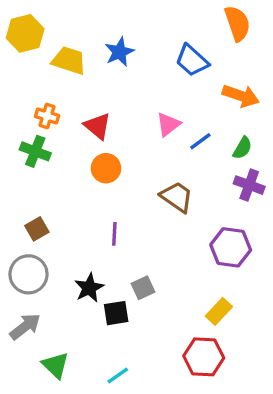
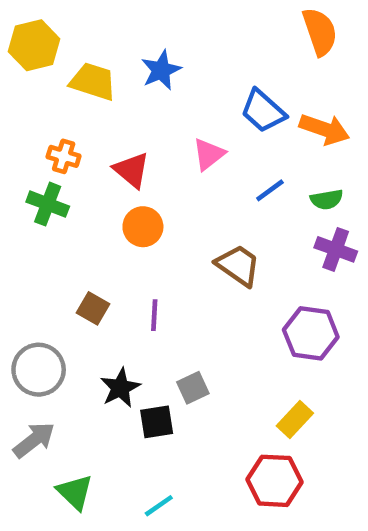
blue trapezoid: (192, 60) -> (263, 111), moved
pink triangle: (168, 124) -> (209, 154), moved
green semicircle: (242, 148) -> (327, 199), turned 50
brown square: (37, 229) -> (93, 308), moved, turned -30

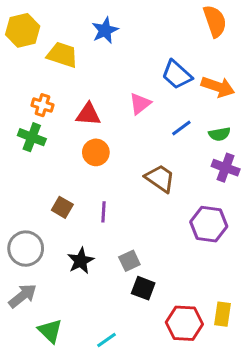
blue star: (161, 70) -> (105, 30), moved
red triangle: (132, 170) -> (88, 114), turned -36
yellow rectangle: (295, 420) -> (223, 314), moved, turned -35
black square: (157, 422) -> (143, 288), moved, turned 30

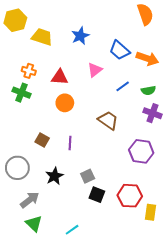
blue star: (105, 30) -> (80, 36), moved
gray arrow: (23, 296) -> (30, 200), moved
red hexagon: (184, 323) -> (130, 196), moved

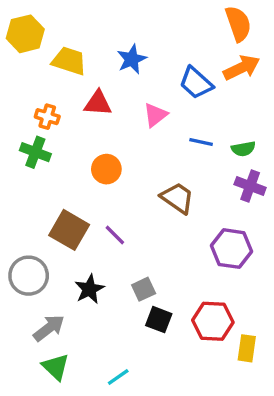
orange arrow: (147, 59) -> (242, 68), moved, turned -45
red triangle: (60, 77) -> (98, 103), moved
blue line: (123, 86) -> (201, 142), turned 48
brown square: (42, 140) -> (69, 230), size x1.6
purple line: (70, 143) -> (115, 235), turned -48

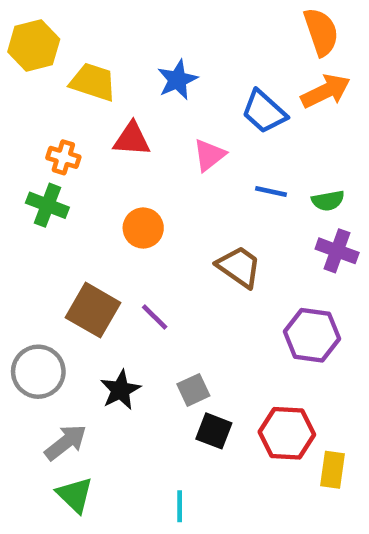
cyan line: (118, 377) -> (180, 506), moved, turned -55

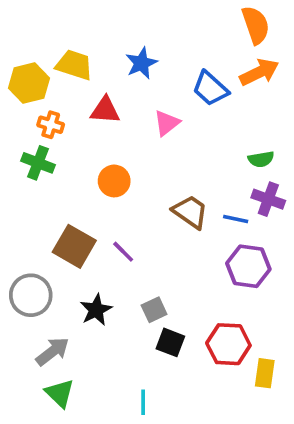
yellow hexagon: (34, 46) -> (29, 83), moved
blue line: (271, 192) -> (236, 219), moved

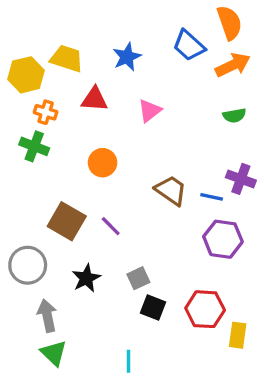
blue trapezoid: (210, 88) -> (189, 45), moved
green semicircle: (261, 159) -> (234, 115), moved
gray arrow: (52, 351) -> (47, 316), turned -64

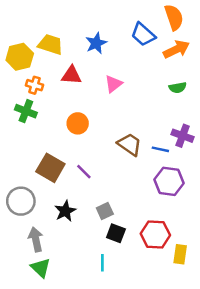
cyan line: (129, 361) -> (102, 263), moved

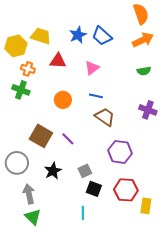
blue trapezoid: (143, 35) -> (102, 36), moved
blue line: (160, 149) -> (96, 96), moved
purple hexagon: (169, 181) -> (120, 152), moved

